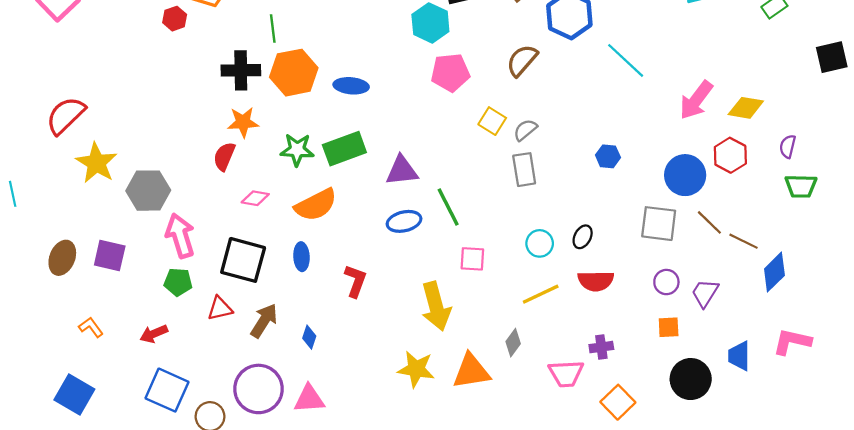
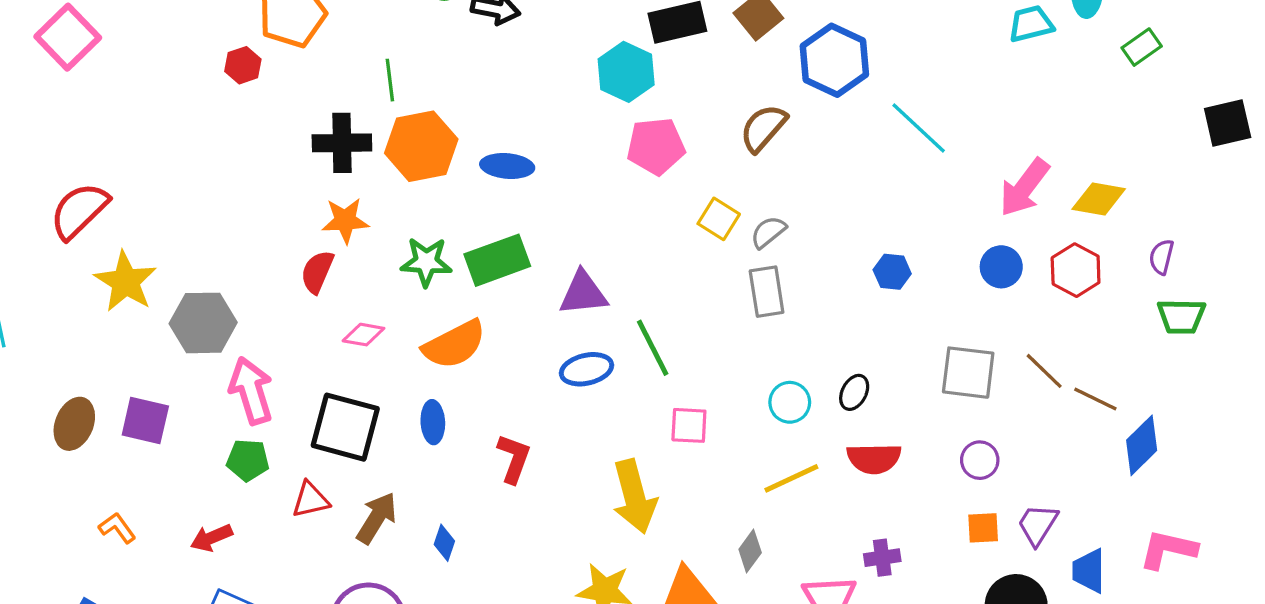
blue circle: (685, 175) -> (1001, 267), moved, size x0.7
purple trapezoid: (705, 293) -> (1038, 525), moved

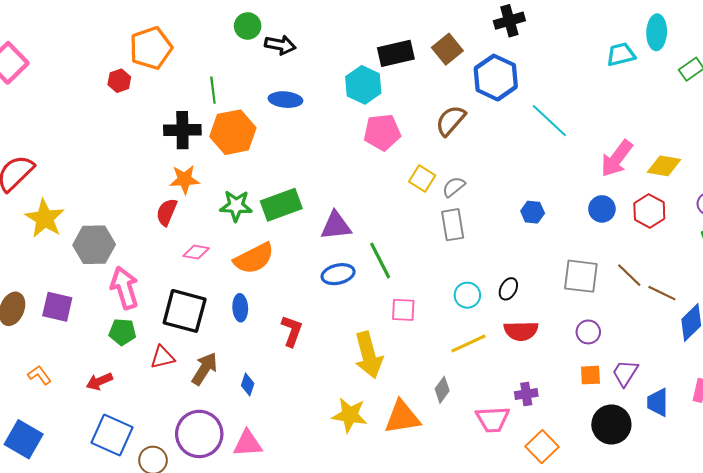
blue ellipse: (507, 166) -> (285, 100), moved

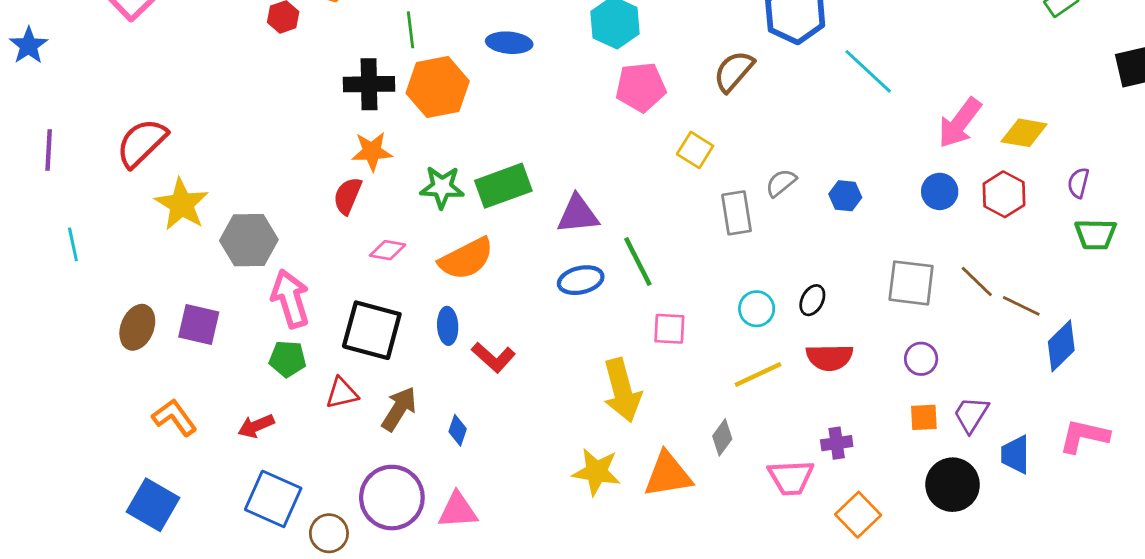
gray semicircle: (454, 187) -> (781, 183), moved
red L-shape: (292, 331) -> (493, 357), moved, turned 112
orange L-shape: (39, 375) -> (174, 417), size x1.4

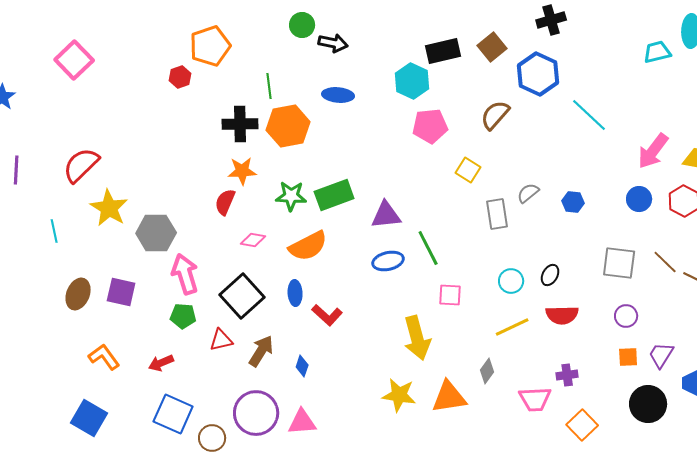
cyan line: (73, 244) -> (54, 231), moved
black square: (372, 330) -> (242, 296), turned 33

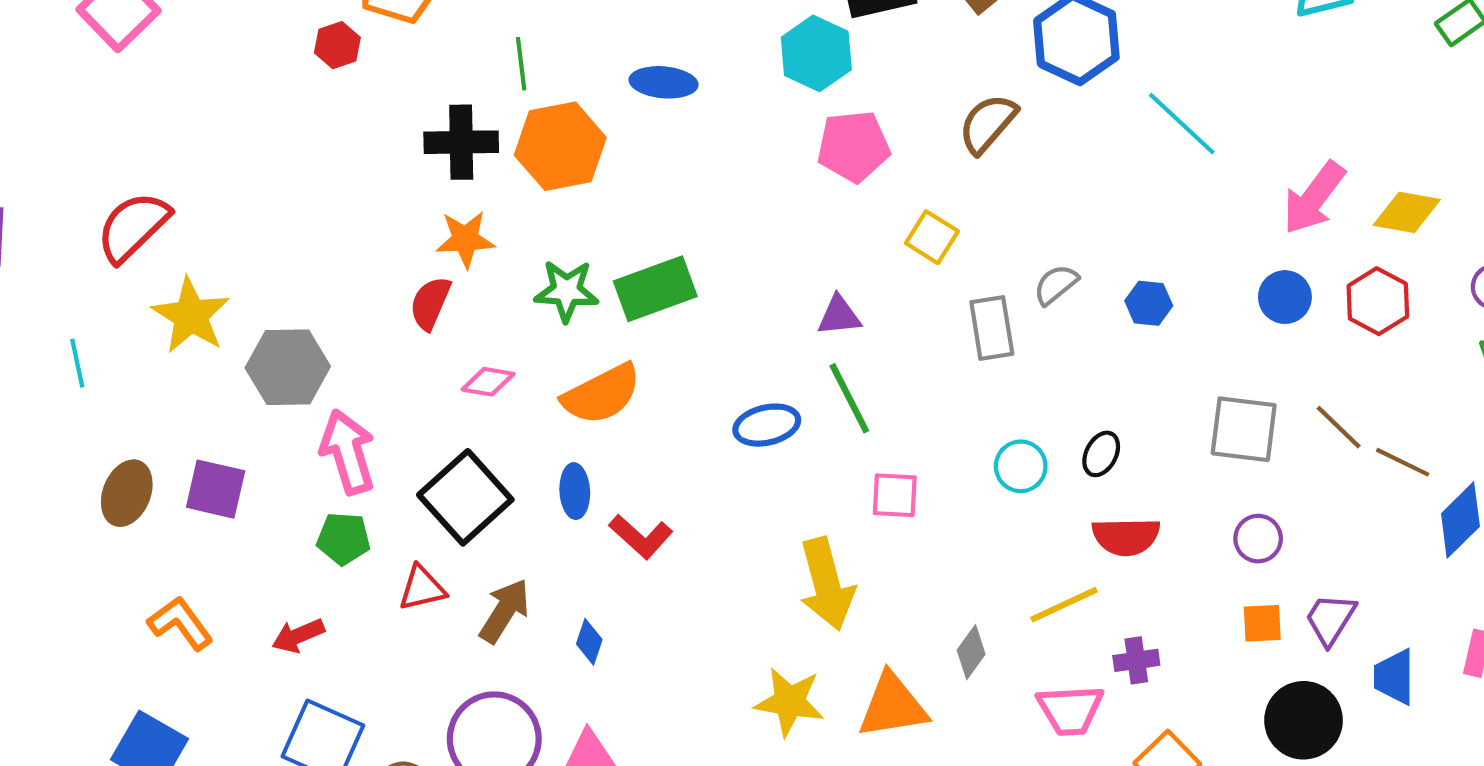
purple triangle: (386, 215) -> (839, 316), moved, size x0.7
yellow line: (512, 327) -> (1064, 605), moved

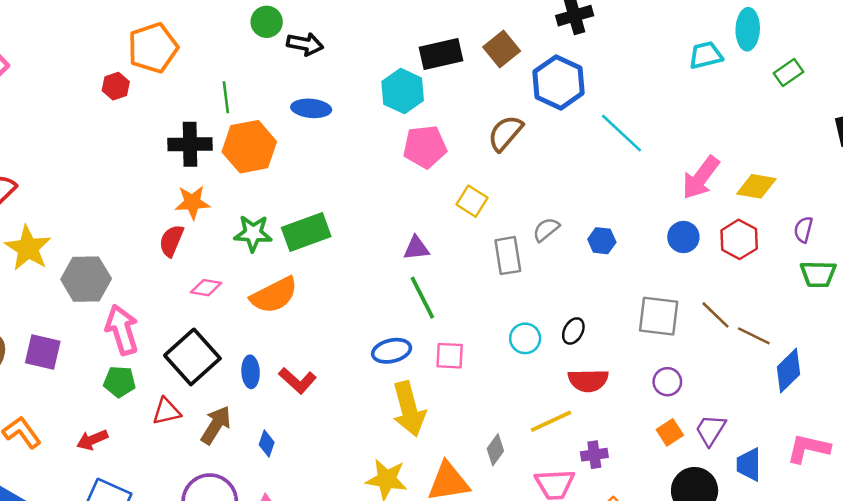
blue ellipse: (767, 425) -> (392, 351), moved
blue ellipse: (575, 491) -> (251, 372), moved
orange square: (1262, 623) -> (670, 432), turned -30

